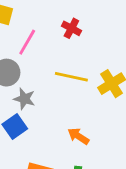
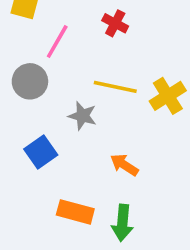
gray star: (24, 99) -> (83, 116), moved

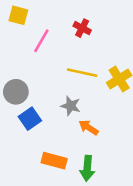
gray circle: (30, 81) -> (16, 92), moved
gray star: (83, 116) -> (71, 106), moved

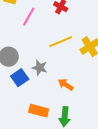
yellow line: (82, 73) -> (61, 42), turned -35
gray star: (71, 106) -> (40, 68), moved

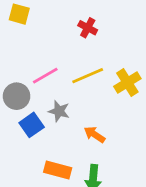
pink line: (29, 17) -> (45, 76), moved, turned 30

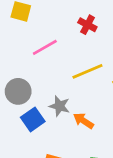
pink line: (45, 76) -> (45, 47), moved
orange arrow: (95, 134) -> (83, 121), moved

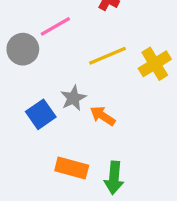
gray circle: (18, 91) -> (23, 49), moved
gray star: (59, 106) -> (73, 98), turned 30

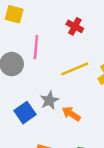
pink line: (55, 26) -> (36, 47), turned -55

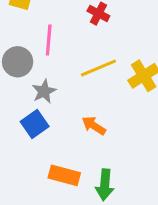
gray star: (49, 100) -> (44, 91), moved

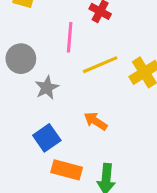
pink line: (49, 40) -> (70, 37), moved
blue square: (35, 124) -> (47, 138), moved

